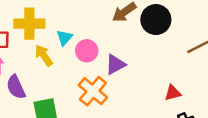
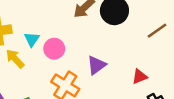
purple triangle: (115, 64) -> (96, 65), moved

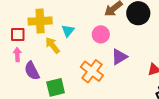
pink circle: (54, 49) -> (101, 34), moved

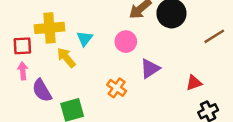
orange cross: (92, 71) -> (117, 88), size x0.7

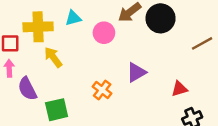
cyan triangle: (85, 39) -> (73, 18), moved, turned 35
pink circle: (126, 42) -> (104, 33), moved

